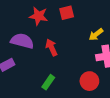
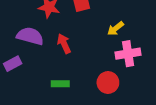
green rectangle: (48, 82) -> (60, 84), turned 56

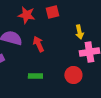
yellow arrow: (115, 29) -> (79, 32), turned -64

